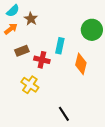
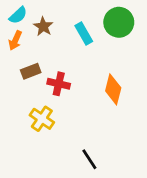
orange arrow: (11, 29) -> (15, 40), turned 152
green circle: (92, 30) -> (119, 22), moved
cyan rectangle: (60, 46) -> (84, 33), moved, turned -42

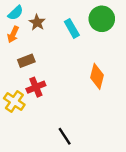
red cross: (59, 84) -> (36, 87), moved, turned -36
yellow cross: (42, 119) -> (14, 101), moved
black line: (89, 159) -> (65, 136), moved

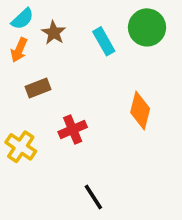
red cross: (36, 87) -> (73, 130), moved

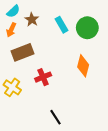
green circle: (147, 27) -> (87, 28), moved
brown rectangle: (38, 88) -> (23, 52), size x1.5

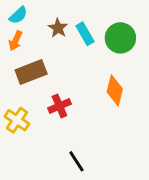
brown star: (32, 20) -> (58, 28), moved

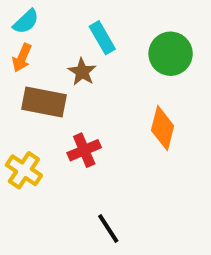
brown star: (58, 28) -> (82, 72), moved
cyan rectangle: (85, 34) -> (102, 38), moved
brown rectangle: (31, 72) -> (44, 102), turned 32

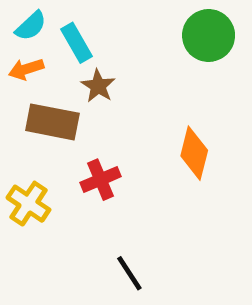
cyan rectangle: (102, 38) -> (76, 43), moved
green circle: (171, 54) -> (209, 36), moved
orange arrow: (22, 58) -> (26, 69), turned 48

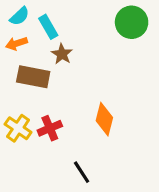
orange diamond: (194, 153) -> (104, 119), moved
red cross: (100, 180) -> (50, 128), moved

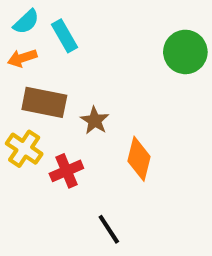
green circle: (132, 22) -> (185, 52), moved
brown star: (62, 54) -> (95, 121), moved
yellow cross: (18, 128) -> (24, 149), moved

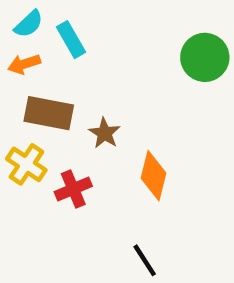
black line: (109, 229) -> (145, 260), moved

